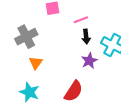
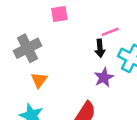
pink line: (81, 20) -> (110, 32), moved

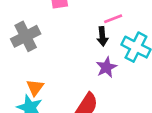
orange triangle: (39, 80) -> (35, 87), moved

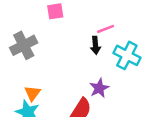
purple star: (106, 67) -> (99, 88), moved

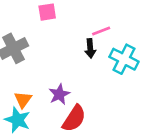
purple star: (99, 88) -> (59, 94), moved

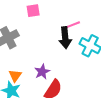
black arrow: (90, 48) -> (65, 38), size x1.5

